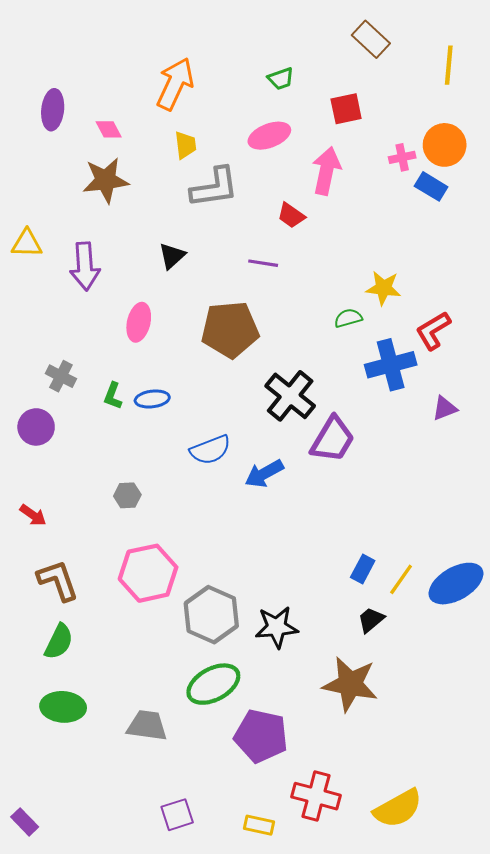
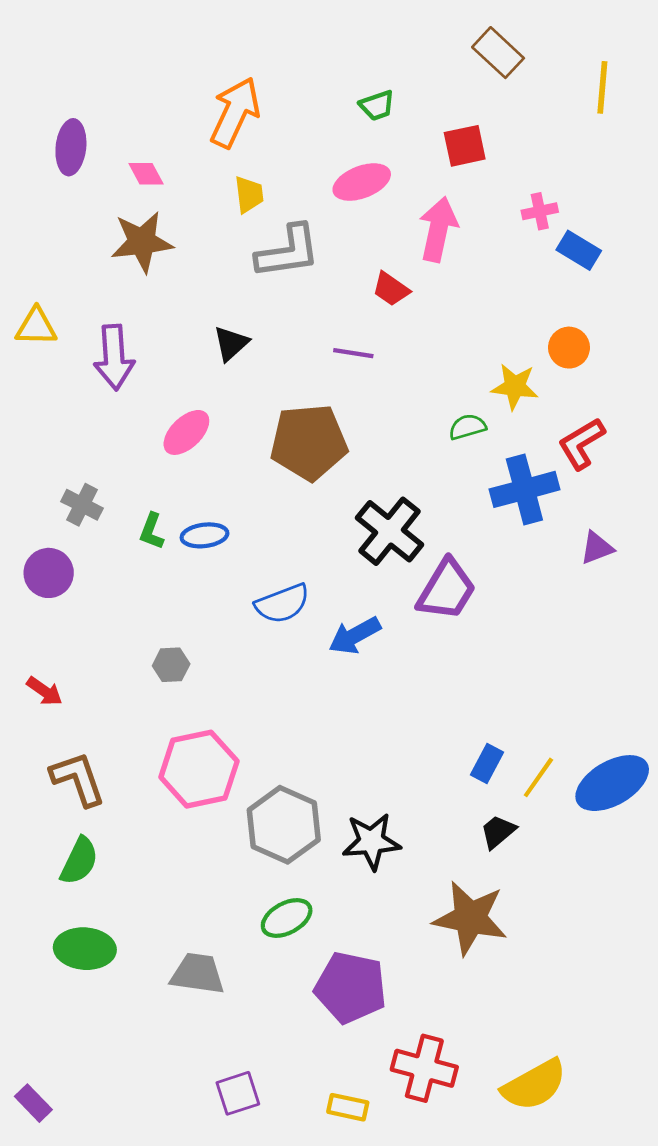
orange circle: (445, 145) -> (569, 348), moved, size x0.7
pink ellipse: (139, 322) -> (186, 432), turned 33
green ellipse: (213, 684) -> (287, 918), size x0.7

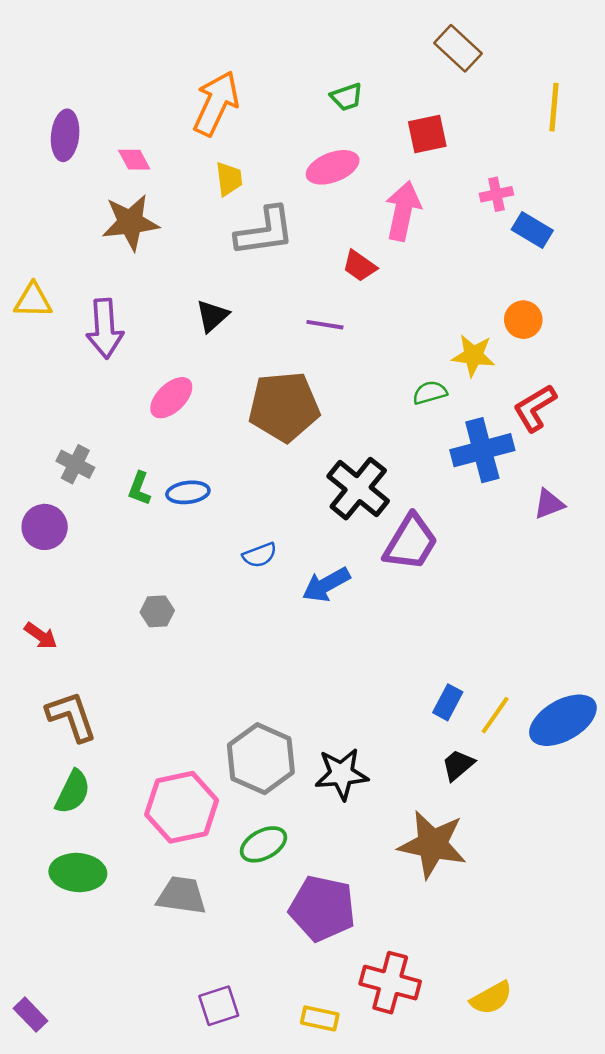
yellow line: (602, 87) -> (554, 107), moved
blue semicircle: (282, 604) -> (260, 555), size x0.7
pink hexagon: (199, 769) -> (182, 807), moved
yellow semicircle: (534, 1085) -> (491, 998), size x0.7

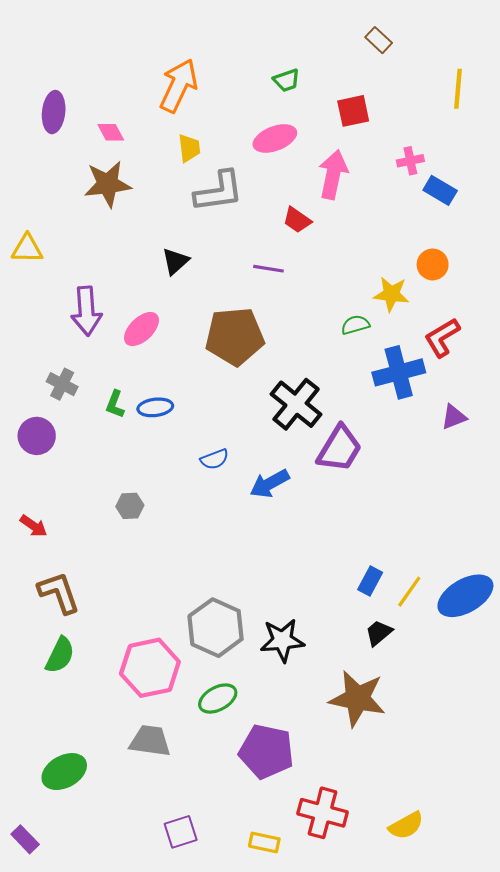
brown rectangle: (458, 48) -> (379, 40), size x0.7
purple arrow: (105, 329) -> (86, 311), moved
green ellipse: (78, 873) -> (64, 772), moved, turned -33

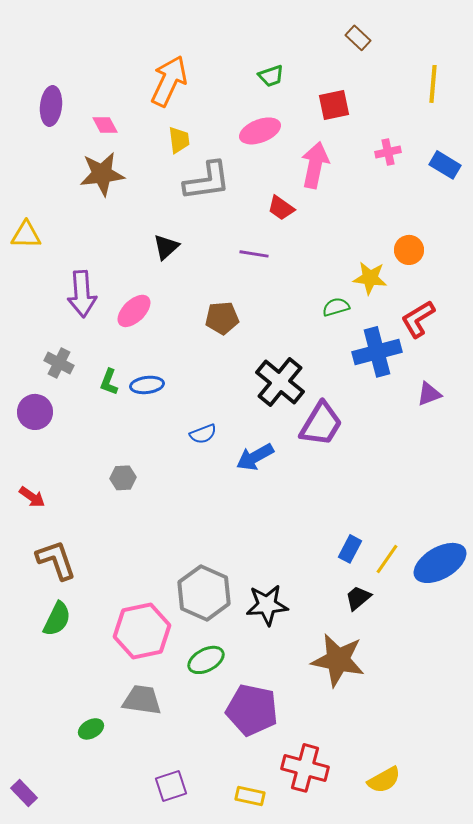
blue rectangle: (440, 190) -> (445, 165), moved
brown pentagon: (235, 336) -> (222, 318), size x0.6
green ellipse: (64, 772) -> (91, 729), moved, size x0.6

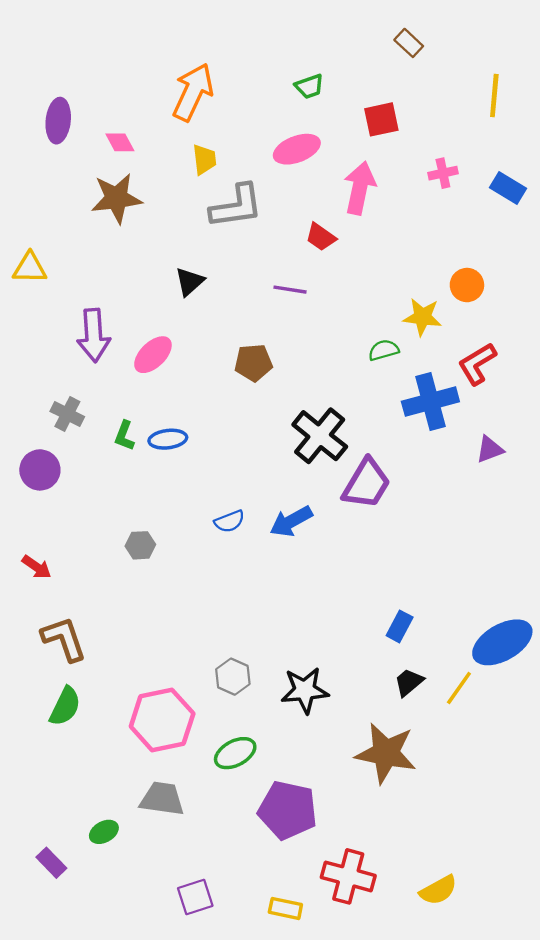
blue semicircle: (203, 434) -> (229, 521), moved
yellow line: (387, 559) -> (459, 688), moved
gray hexagon: (204, 593) -> (233, 677), size x0.6
purple rectangle: (24, 793) -> (51, 863), moved

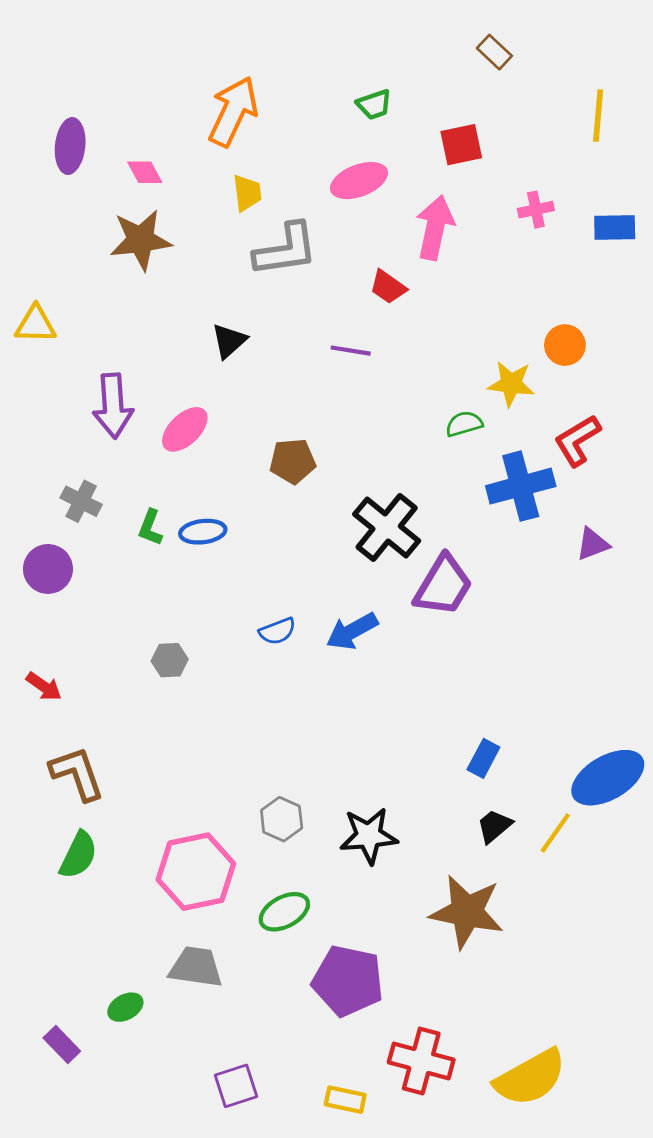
blue rectangle: (508, 188) -> (615, 228), turned -32
brown pentagon: (253, 363) -> (293, 461), moved
yellow semicircle: (438, 890) -> (530, 1078), size x1.6

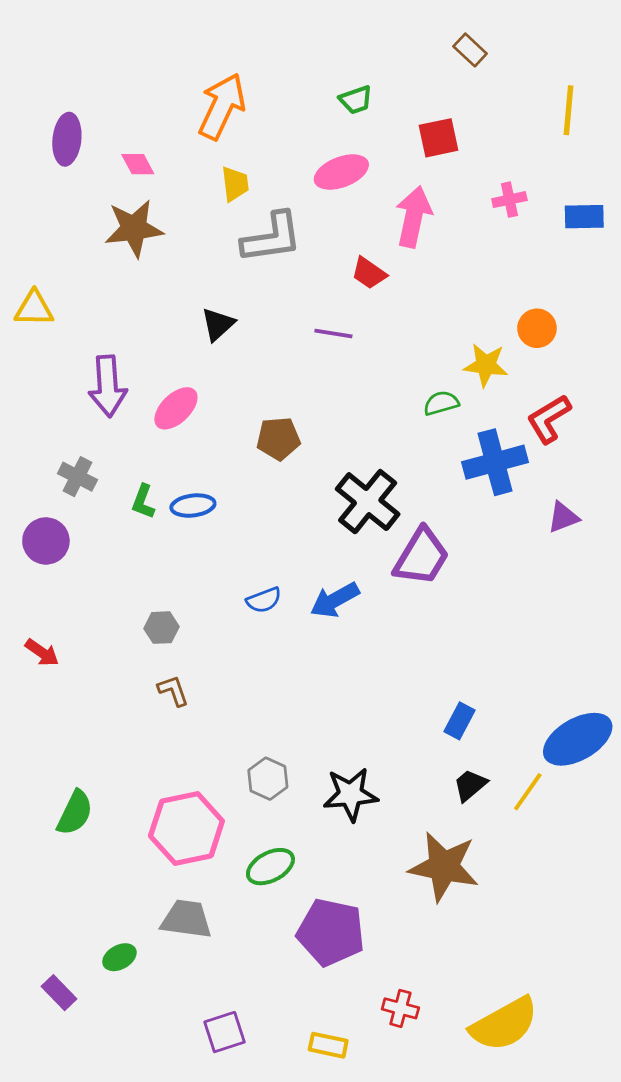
brown L-shape: (77, 774) -> (173, 691), moved, size x0.6
red cross: (421, 1061) -> (400, 1008), size x0.6

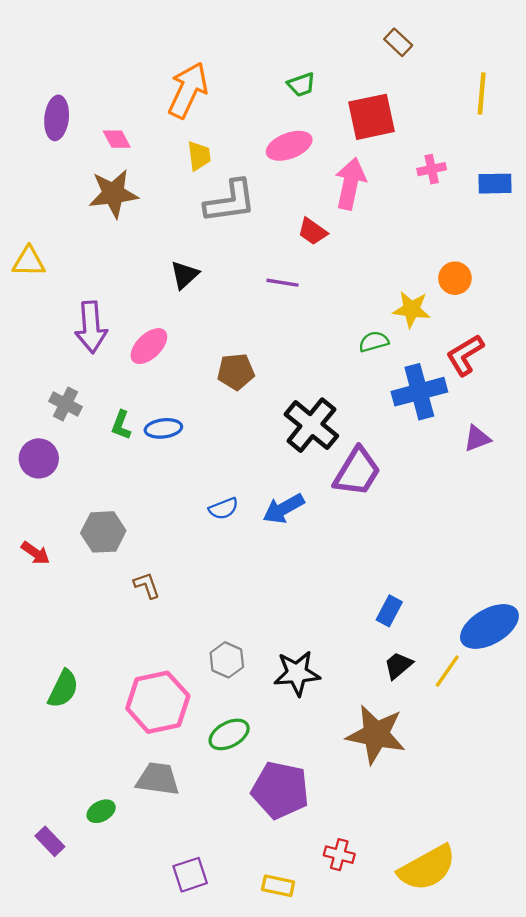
red square: (439, 138) -> (371, 117), size x1.4
gray hexagon: (161, 628) -> (103, 532), moved, size x1.5

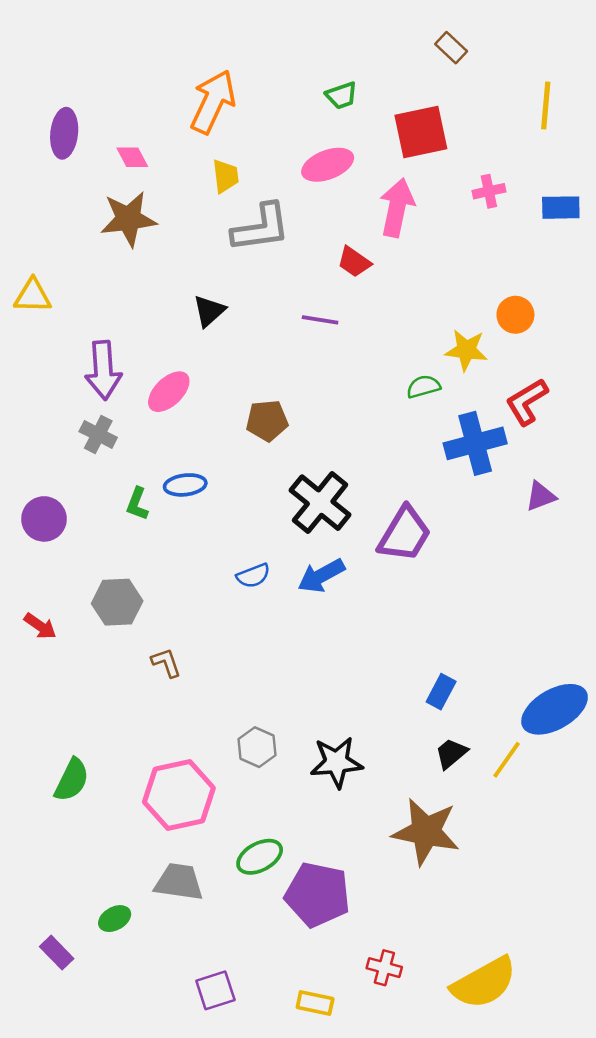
gray cross: (65, 404) -> (98, 435), moved
green L-shape: (121, 425) -> (137, 504), moved
black cross: (311, 425) -> (320, 503), moved
green ellipse: (229, 734) -> (260, 857), moved

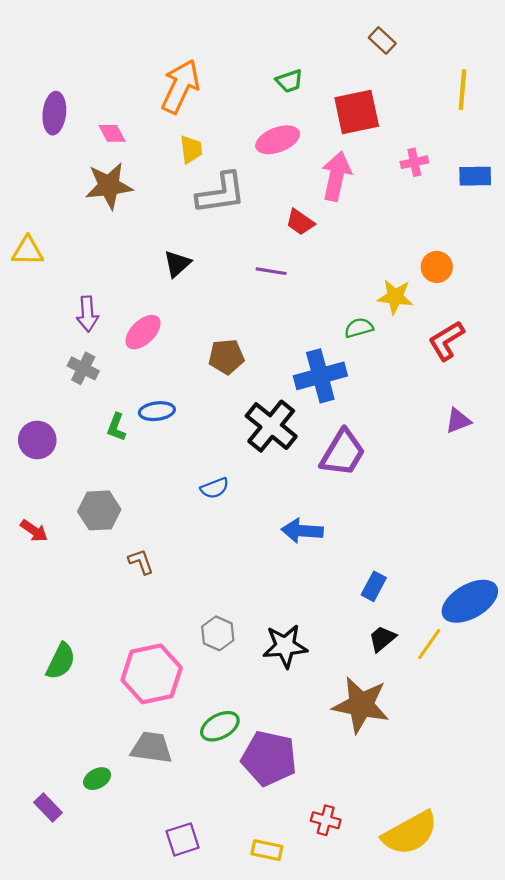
purple arrow: (103, 370) -> (87, 314), size x0.7
blue cross: (475, 443) -> (320, 376), moved
blue arrow: (321, 576) -> (302, 531), moved, turned 33

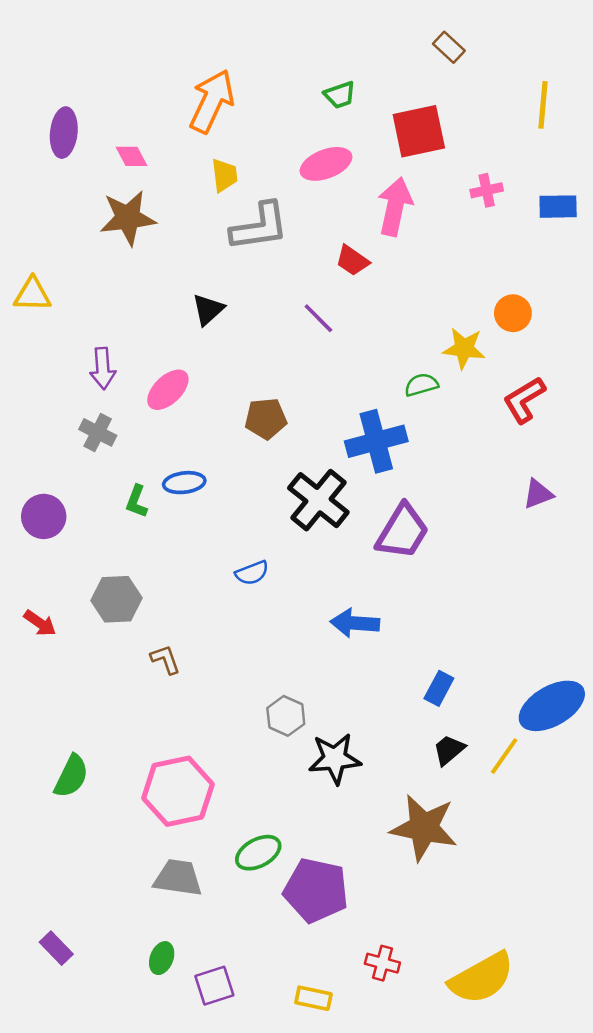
purple line: (271, 271) -> (318, 318), turned 36
gray hexagon: (218, 633) -> (286, 716), moved
green ellipse: (97, 779) -> (162, 958), moved, turned -40

